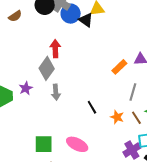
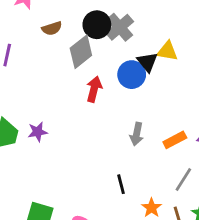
blue circle: (71, 14) -> (132, 75), moved
gray diamond: (47, 68) -> (81, 52), moved
gray arrow: (56, 92) -> (137, 134), moved

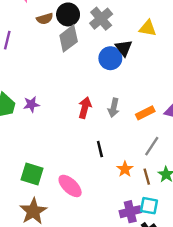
black circle: (97, 25) -> (68, 14), moved
yellow triangle: (167, 51) -> (148, 28), moved
red arrow: (94, 89) -> (85, 108), moved

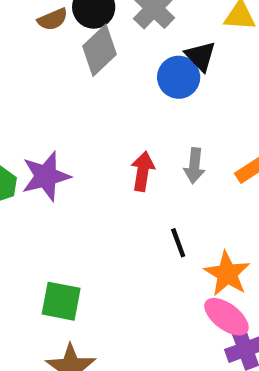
purple star: (31, 104) -> (46, 176), size x1.6
orange star: (125, 169) -> (227, 274), size x1.5
pink ellipse: (70, 186) -> (226, 317), moved

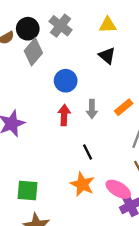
black triangle: (200, 56) -> (107, 56), moved
blue circle: (179, 77) -> (66, 81), moved
orange star: (227, 274) -> (82, 184), moved

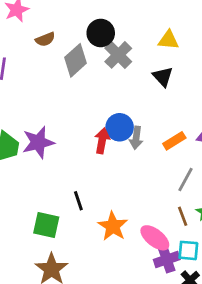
gray cross: (61, 26) -> (118, 55), moved
black circle: (28, 29) -> (101, 33), moved
blue circle: (66, 81) -> (120, 127), moved
black line: (88, 152) -> (78, 201), moved

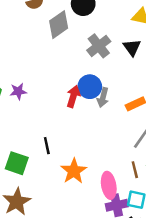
gray cross: (118, 55) -> (99, 46), moved
purple star: (38, 142) -> (18, 91), size x0.6
pink ellipse: (155, 238) -> (109, 185), turned 35

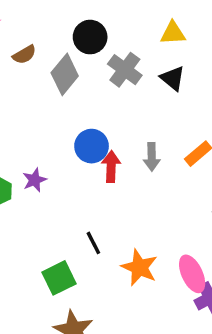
gray cross: (99, 46) -> (125, 70), moved
blue circle: (90, 87) -> (92, 146), moved
green square: (17, 163) -> (59, 278), turned -30

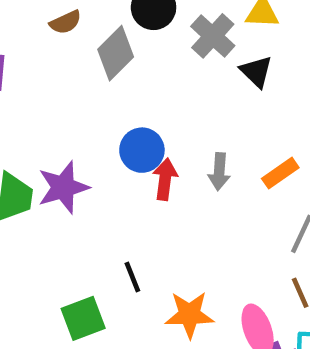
gray cross: (125, 70) -> (213, 36), moved
purple star: (35, 180) -> (63, 187), size x1.6
orange star: (139, 267) -> (189, 315), turned -30

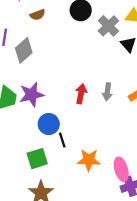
gray diamond: (116, 53) -> (24, 50), moved
blue circle: (142, 150) -> (49, 124), moved

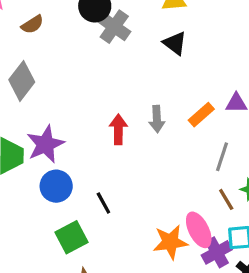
gray cross: (108, 26) -> (114, 27), moved
blue circle: (49, 124) -> (56, 186), moved
orange star: (89, 160) -> (170, 242), moved

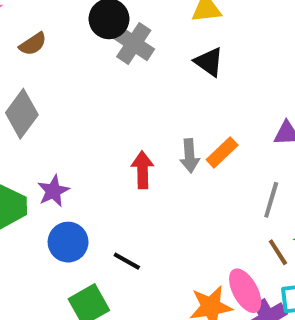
orange rectangle: (201, 115) -> (222, 152), moved
purple star: (45, 144) -> (53, 191), size x0.7
black line: (103, 203) -> (127, 261), turned -30

